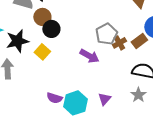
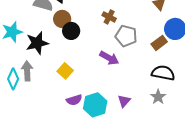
gray pentagon: (106, 34) -> (126, 36), turned -30
brown cross: (119, 43) -> (109, 17), moved, turned -32
yellow square: (42, 52) -> (65, 71), moved
purple semicircle: (54, 98) -> (74, 100), turned -35

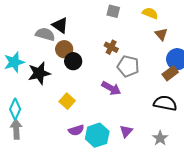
brown rectangle: (159, 43) -> (170, 73), moved
gray arrow: (27, 71) -> (16, 129), moved
gray star: (158, 97) -> (160, 138), moved

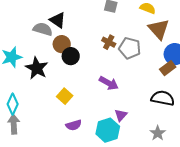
brown triangle: (161, 34) -> (159, 29), size x1.6
gray pentagon: (128, 66) -> (130, 48), moved
black star: (39, 73) -> (37, 68), turned -30
purple triangle: (126, 131) -> (121, 115), moved
cyan hexagon: (97, 135) -> (108, 130), moved

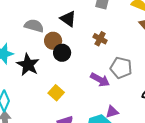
black triangle: (58, 20) -> (68, 19), moved
gray pentagon: (130, 48) -> (121, 68), moved
purple triangle: (121, 115) -> (112, 112), turned 32

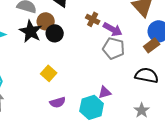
black star: (28, 65) -> (31, 31), moved
purple arrow: (100, 80) -> (113, 29), moved

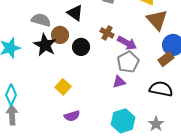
black circle: (55, 33) -> (81, 47), moved
gray pentagon: (114, 48) -> (128, 62), turned 30
purple triangle: (105, 92) -> (119, 82), moved
cyan hexagon: (92, 107) -> (123, 121), moved

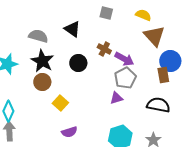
brown circle: (60, 35) -> (42, 82), moved
brown rectangle: (166, 59) -> (163, 75), turned -63

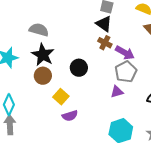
black triangle: (72, 29) -> (104, 24), moved
black circle: (78, 63) -> (79, 68), moved
purple semicircle: (69, 132) -> (70, 116), moved

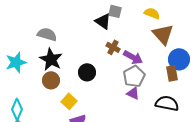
black triangle: (104, 24) -> (103, 21), moved
purple triangle: (117, 92) -> (133, 93), moved, turned 40

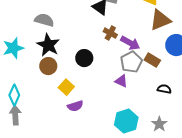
brown triangle: (163, 34) -> (160, 20), turned 50
brown rectangle: (172, 73) -> (152, 60), moved, turned -49
purple triangle: (133, 93) -> (121, 81), moved
black semicircle: (167, 103) -> (164, 89), size x0.6

